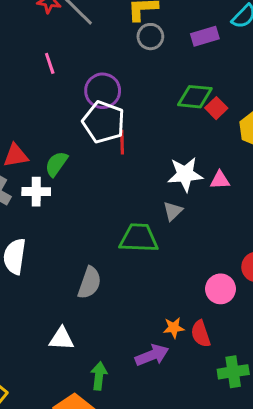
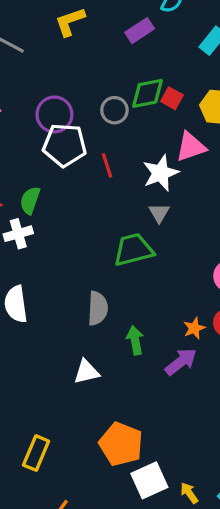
gray circle: (150, 37) -> (114, 110), moved
red line: (122, 142) -> (107, 165), moved
pink triangle: (220, 180) -> (191, 147), moved, size x1.5
green arrow: (99, 376) -> (135, 340), moved

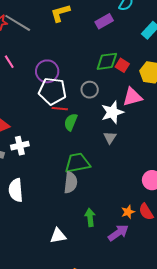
gray circle: (114, 110) -> (90, 90), moved
red line: (107, 165) -> (60, 109), moved, turned -70
green semicircle: (30, 200) -> (71, 122), moved
green trapezoid: (133, 250) -> (77, 163), moved
gray semicircle: (98, 308) -> (71, 183), moved

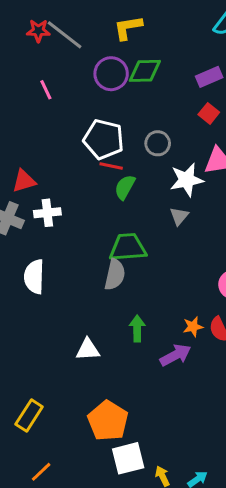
purple rectangle: (104, 21) -> (209, 77), moved
green diamond: (107, 61) -> (145, 71), moved
purple circle: (47, 71) -> (111, 74), moved

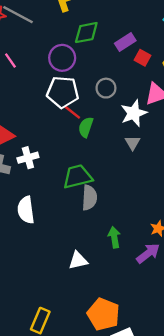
purple circle: (111, 74) -> (62, 58), moved
purple rectangle: (209, 77) -> (125, 42), moved
red line: (111, 166) -> (72, 112), turned 36
green trapezoid: (128, 247) -> (77, 177), moved

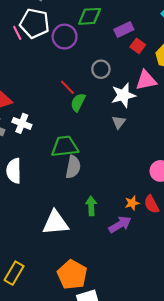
white pentagon: (63, 92) -> (35, 23), moved
white cross: (28, 158) -> (22, 123), turned 30
white triangle: (78, 260) -> (55, 223), size x1.5

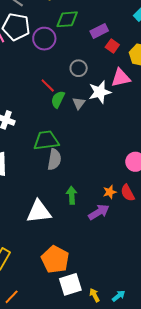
gray triangle: (119, 122) -> (79, 103), moved

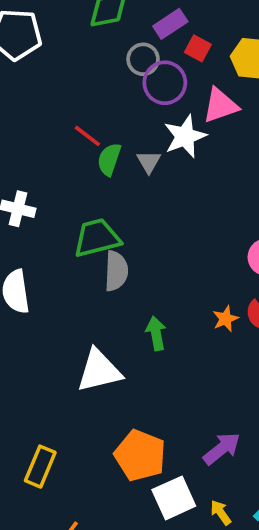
purple circle: (44, 39) -> (165, 83), moved
gray circle: (79, 68) -> (143, 59), moved
purple arrow: (99, 212) -> (222, 449), moved

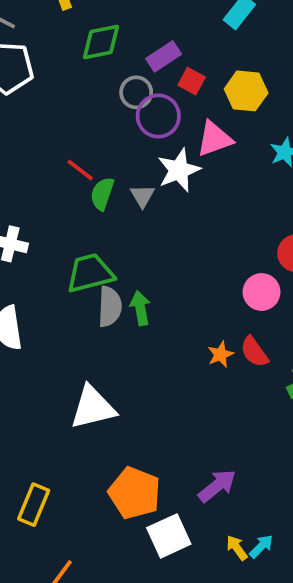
green arrow: (156, 333) -> (140, 308), moved
yellow arrow: (221, 513) -> (237, 548), moved

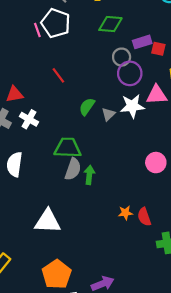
red square: (192, 81) -> (158, 49), moved, turned -32
red line: (80, 170) -> (58, 75), moved
pink circle: (262, 292) -> (156, 163), moved

